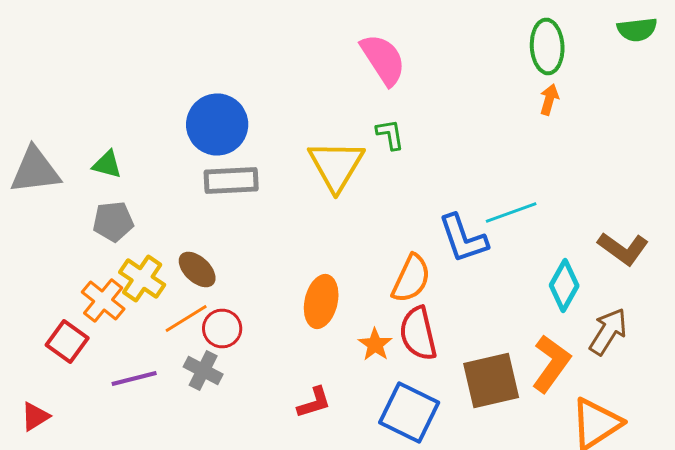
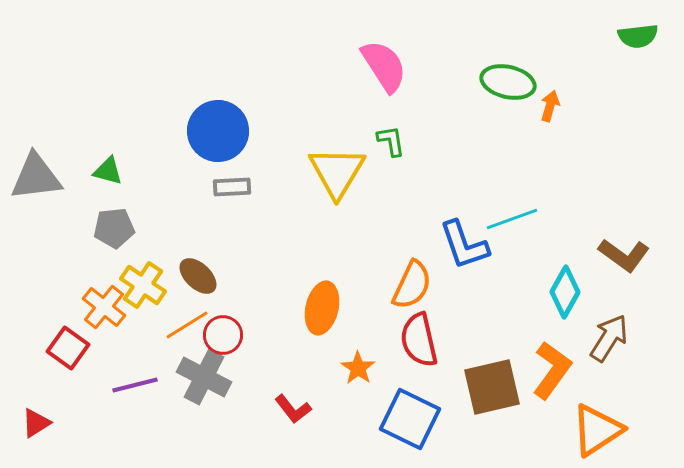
green ellipse: (547, 46) -> (508, 82), moved, turned -74
gray rectangle: (231, 180) -> (232, 187), size x0.7
orange star: (375, 344) -> (358, 368), moved
gray cross: (203, 370) -> (204, 377), size x1.4
red L-shape: (314, 402) -> (293, 409), moved, turned 69

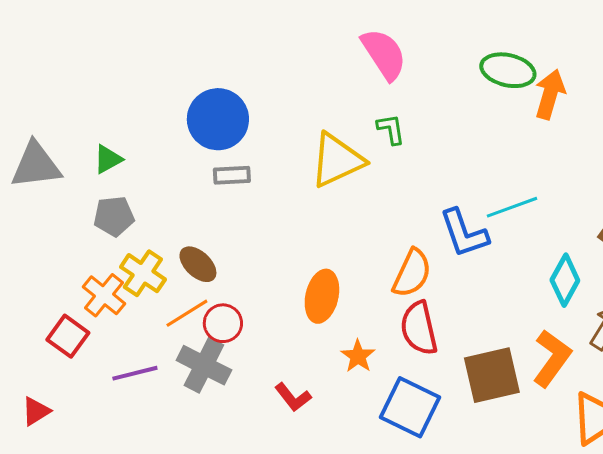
orange arrow: (550, 106) -> (550, 94), size x1.6
green triangle: (108, 171) -> (108, 159), turned -44
yellow triangle: (337, 172) -> (337, 160), turned 34

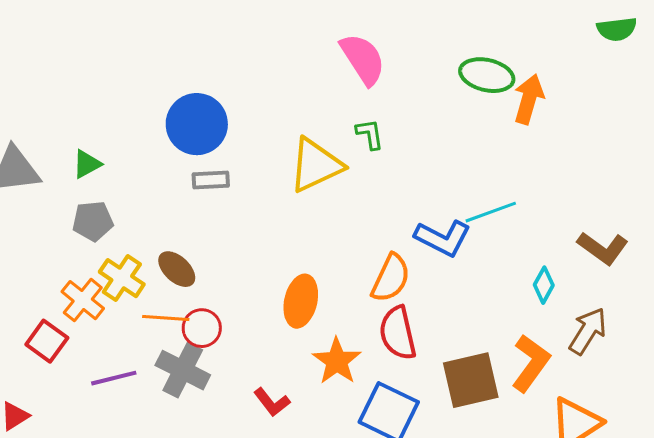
blue L-shape: (464, 233) -> (443, 238), turned -44
cyan diamond: (565, 280) -> (544, 285), size x0.7
orange line: (187, 313) -> (166, 318), turned 36
orange star: (358, 356) -> (337, 361), size x1.4

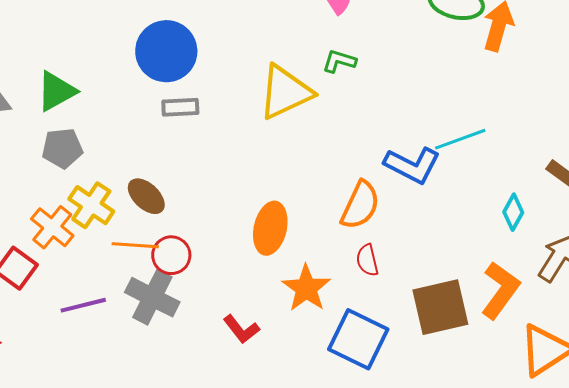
green L-shape: (370, 134) -> (339, 61), turned -64
green triangle: (87, 164) -> (56, 91), size x1.4
red semicircle: (398, 333) -> (367, 260), size x0.6

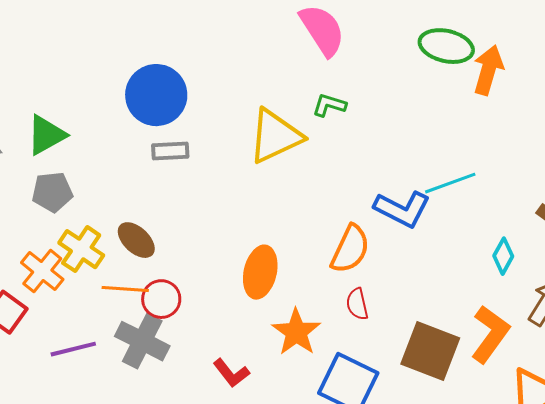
brown square: (440, 307) -> (430, 351), turned 34

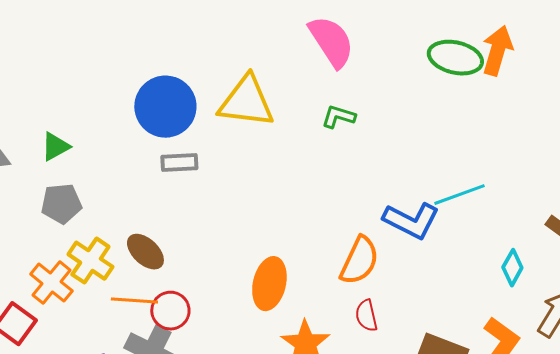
orange arrow: (488, 70) -> (497, 51), moved
green triangle: (46, 135) -> (55, 147), size x0.7
yellow triangle: (275, 136) -> (246, 102), moved, turned 32

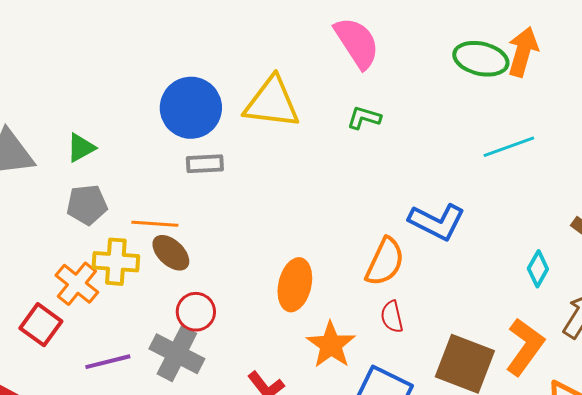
cyan line: (459, 195) -> (509, 147), moved
yellow cross: (90, 261) -> (116, 262), turned -30
orange line: (134, 301) -> (155, 224), moved

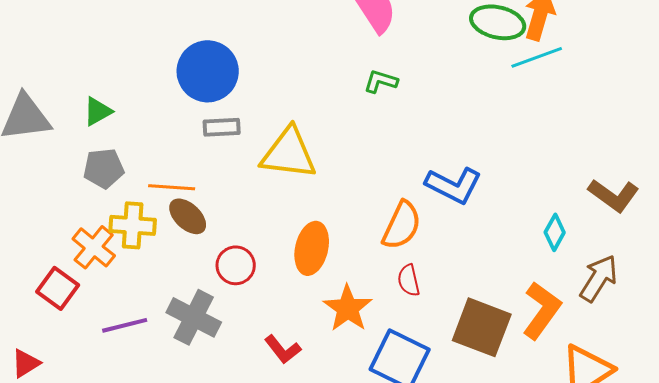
yellow triangle: (272, 103) -> (289, 153), moved
cyan line: (509, 147) -> (537, 57), moved
red circle: (196, 312) -> (236, 265), moved

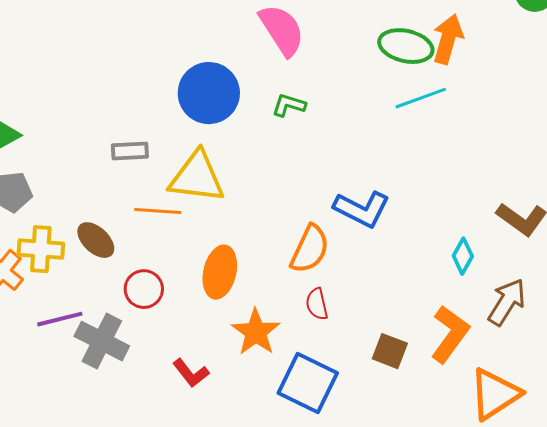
cyan line: (537, 57) -> (421, 98), moved
blue circle: (208, 71) -> (209, 93), moved
orange line: (172, 187) -> (158, 211), moved
purple line: (125, 325) -> (60, 319), moved
brown square: (482, 327) -> (390, 351), size x0.6

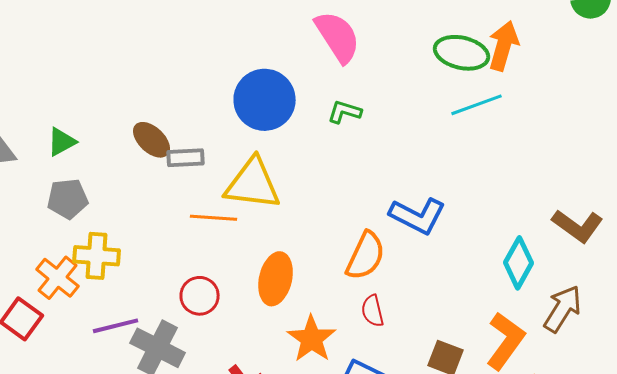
brown ellipse: (96, 240) -> (152, 140), moved
cyan diamond: (463, 256) -> (519, 263), size x1.4

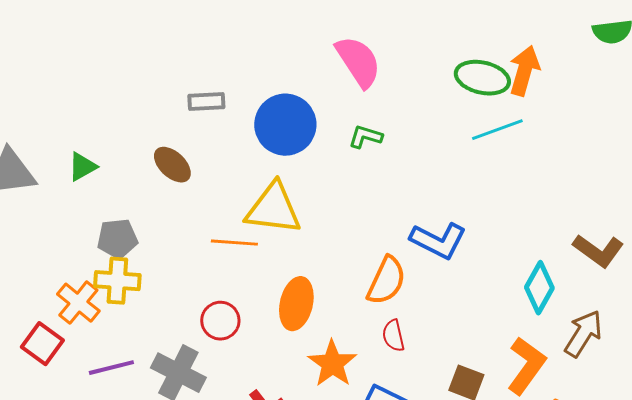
gray rectangle: (186, 158) -> (206, 102), moved
gray pentagon: (68, 199) -> (117, 239), moved
purple line: (116, 326) -> (111, 368), moved

